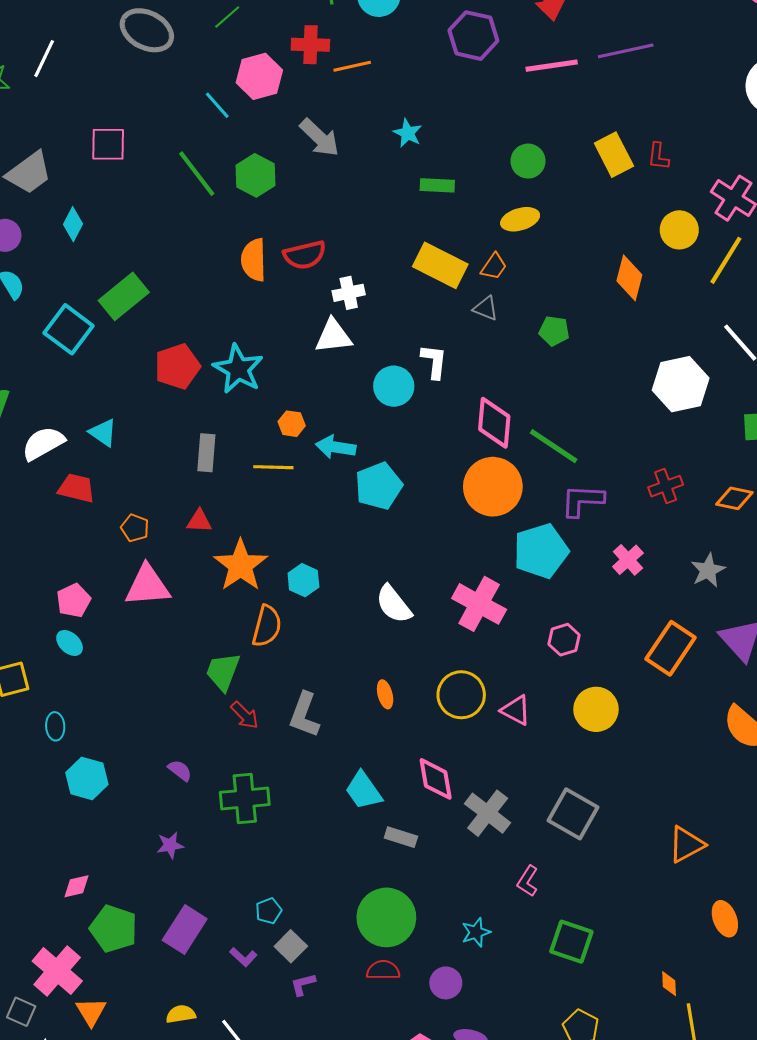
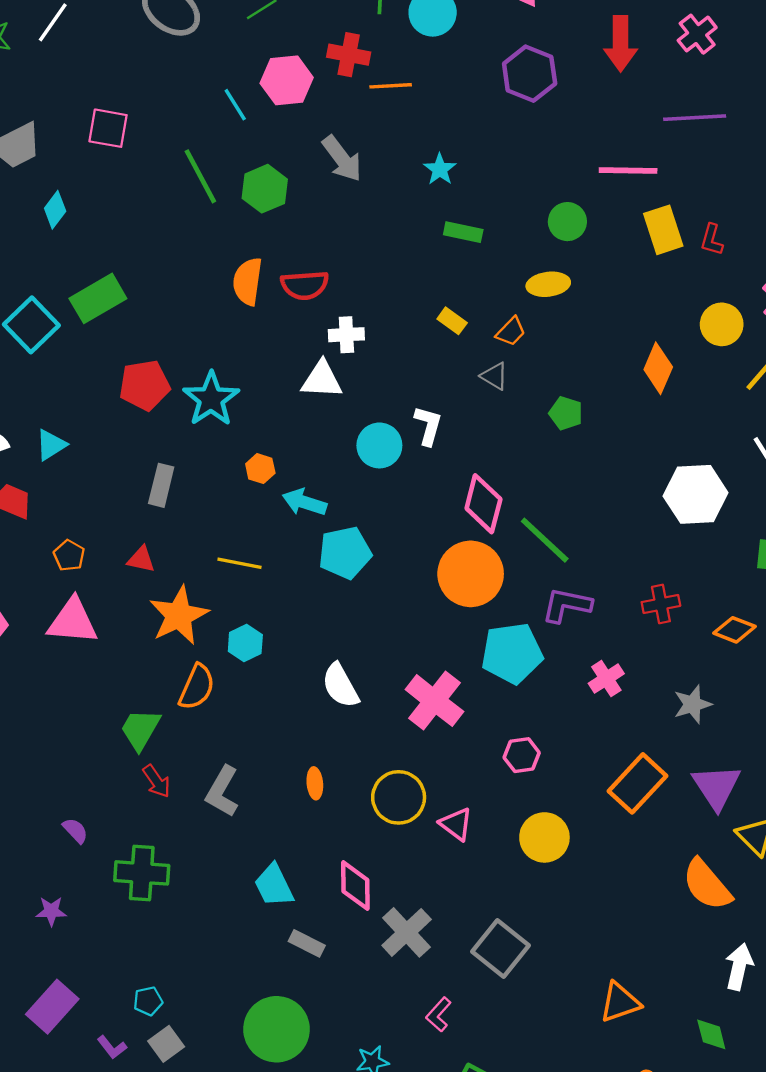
pink line: (552, 66) -> (628, 171), moved
yellow rectangle: (440, 265) -> (452, 321), size x0.5
cyan triangle: (103, 433) -> (51, 445), turned 44
yellow line: (273, 467) -> (240, 563), moved

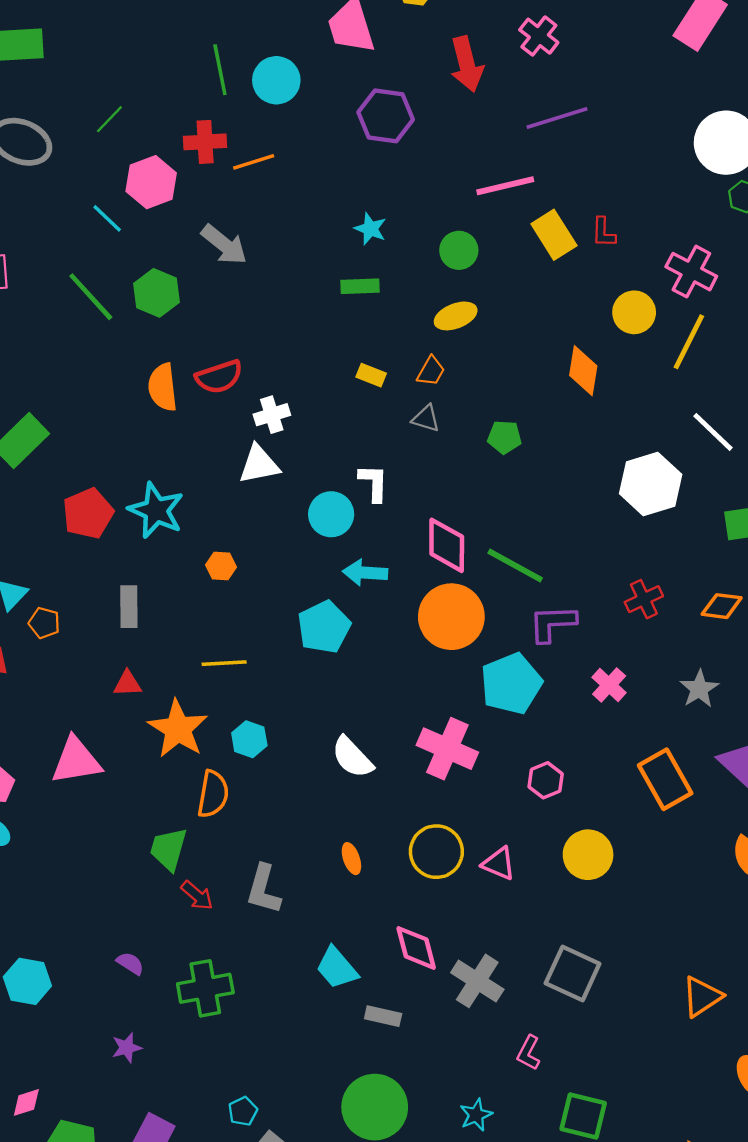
cyan star: (440, 169) -> (370, 229), moved
cyan arrow: (304, 502) -> (365, 573), moved
orange pentagon: (69, 556) -> (44, 623), moved
orange rectangle: (638, 783) -> (665, 779), turned -58

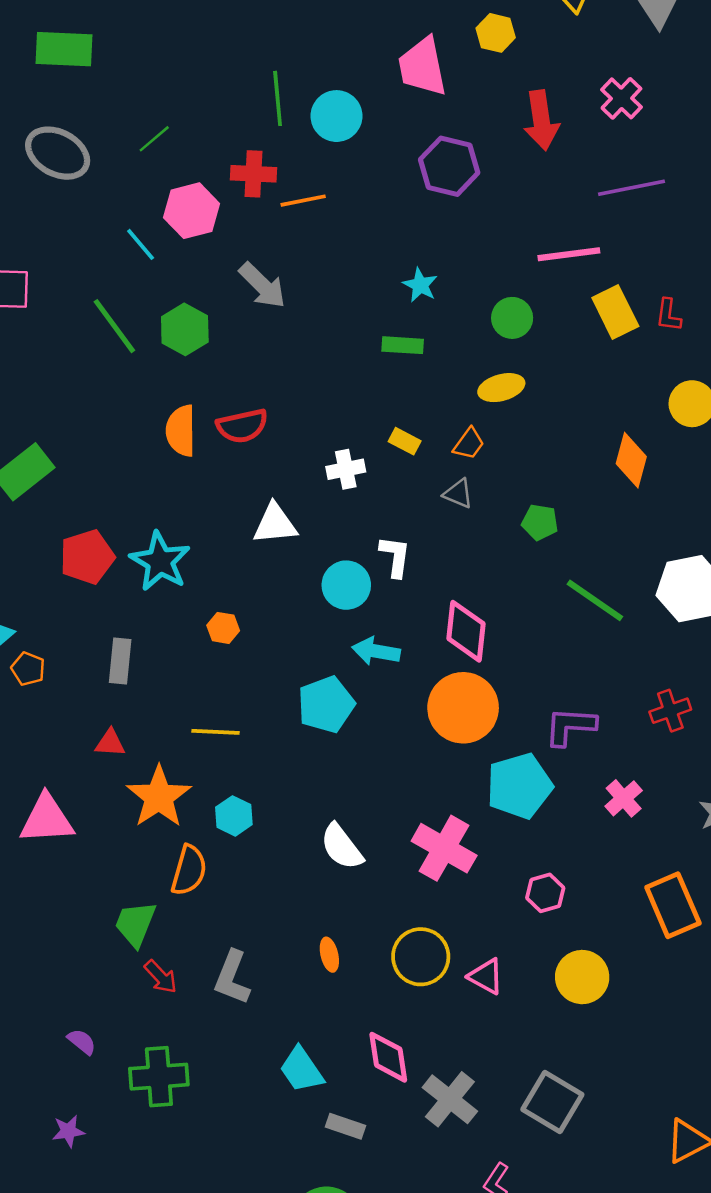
white cross: (272, 415) -> (346, 469), moved
green line: (515, 566) -> (595, 600), moved

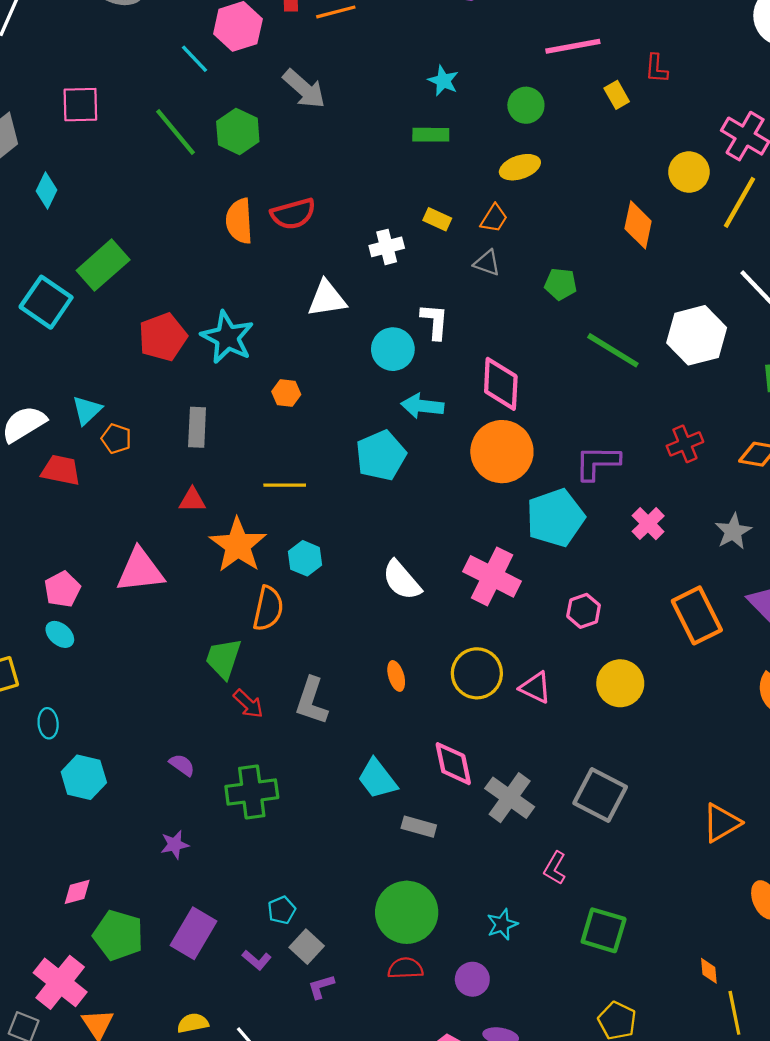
yellow rectangle: (615, 312) -> (617, 95), size x0.6
red L-shape: (668, 315) -> (656, 68), moved

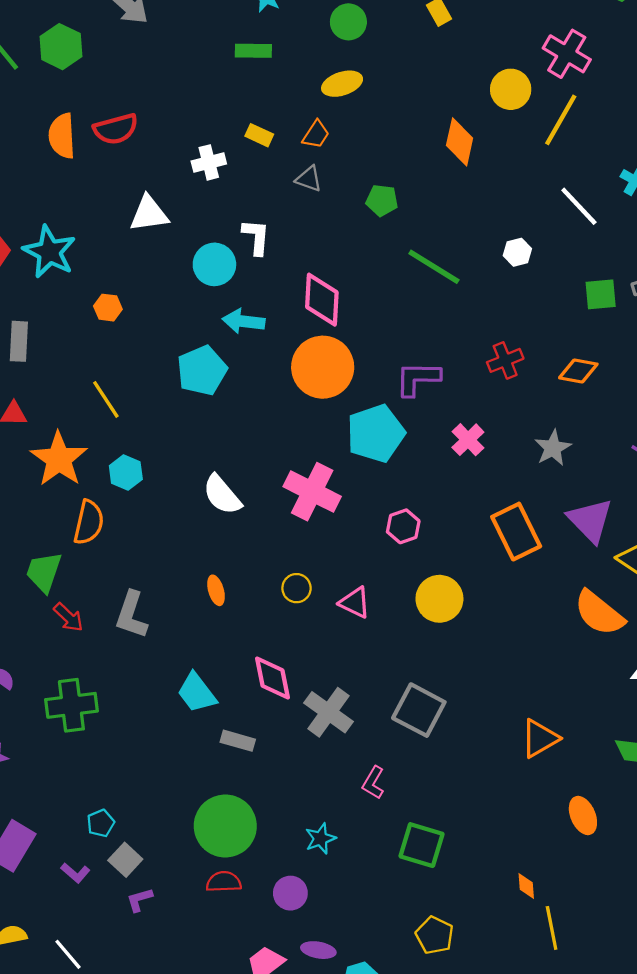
white hexagon: (697, 335) -> (517, 252), size x0.5
yellow line: (285, 485) -> (106, 399), turned 57
yellow circle: (477, 673) -> (297, 588), size x0.6

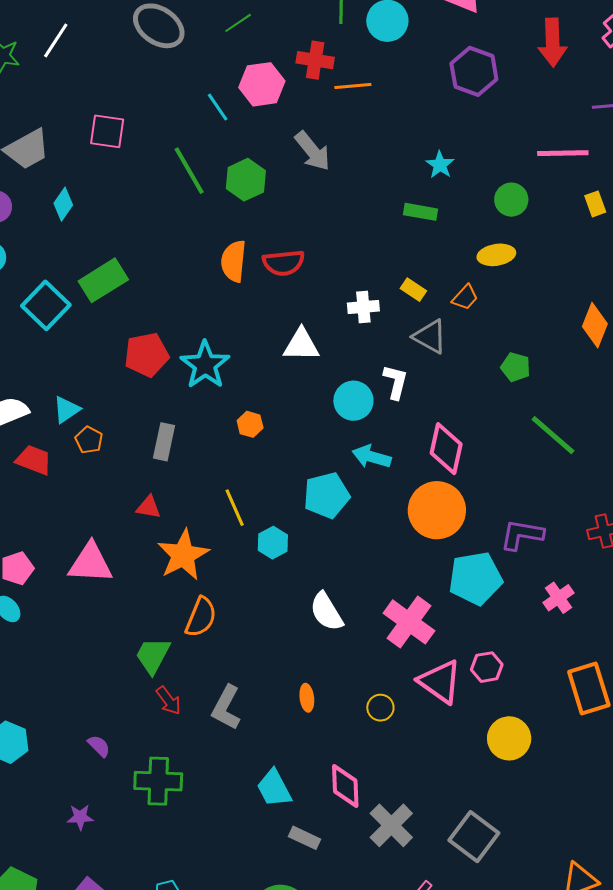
gray triangle: (309, 179) -> (430, 337), moved, size x1.4
cyan hexagon: (126, 473) -> (273, 543), moved
pink triangle: (355, 603) -> (440, 682), moved, size x1.5

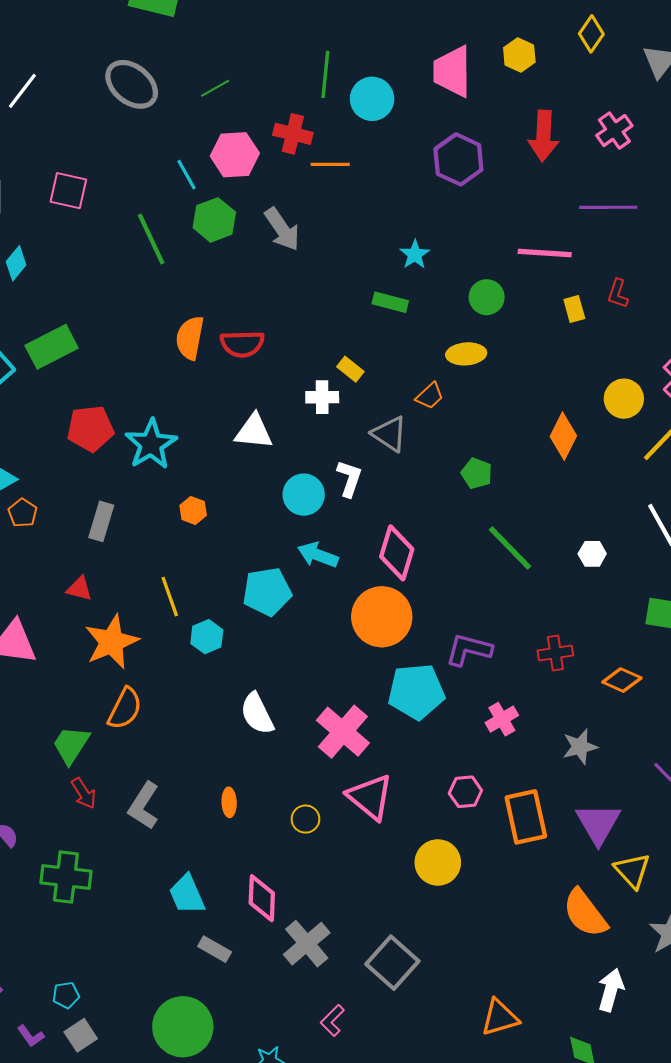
green hexagon: (246, 180) -> (214, 220), moved
yellow rectangle: (413, 290) -> (350, 369), moved
pink hexagon: (487, 667) -> (465, 792), moved

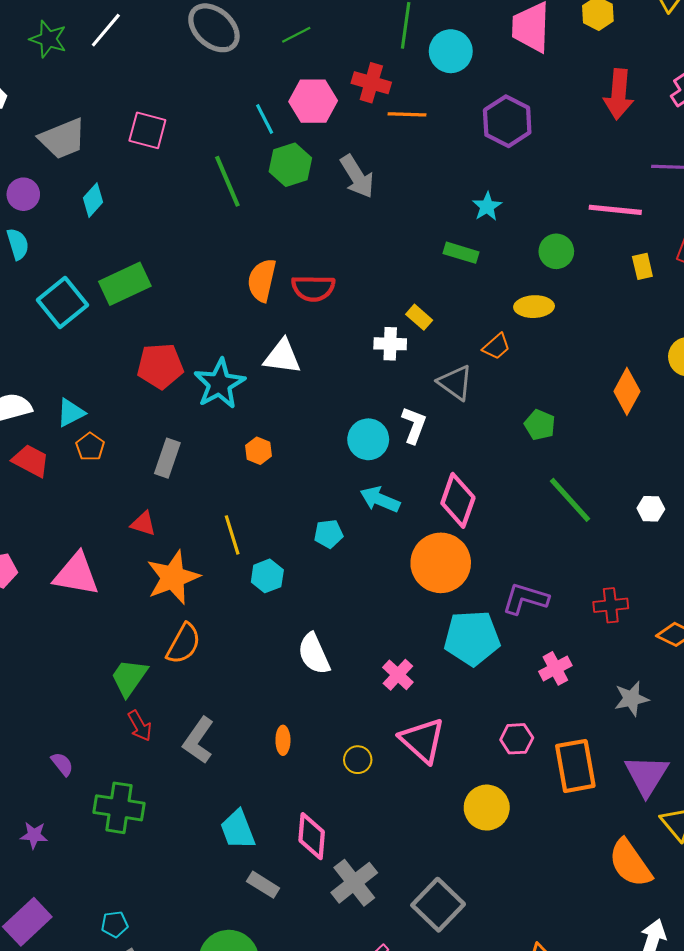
purple hexagon: (458, 159) -> (507, 121), moved
white triangle: (254, 431) -> (282, 357), moved
cyan pentagon: (267, 592) -> (328, 534), size x0.6
pink cross: (343, 732) -> (398, 675), size x0.6

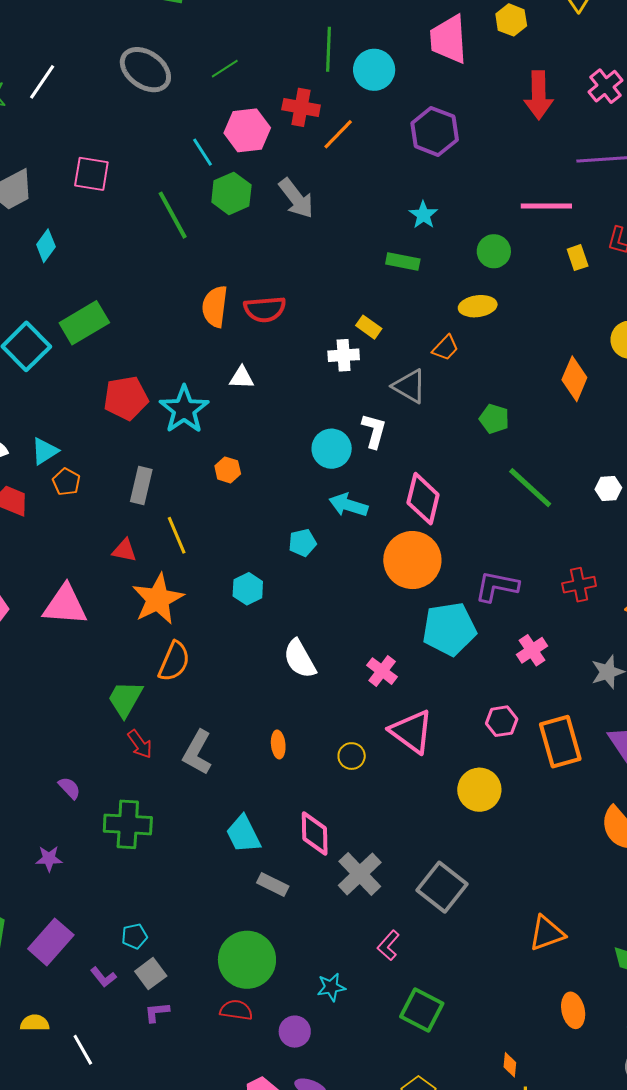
orange line: (407, 114) -> (338, 134), turned -42
white triangle: (282, 357) -> (242, 378), size x0.7
yellow line: (232, 535) -> (177, 535), moved

